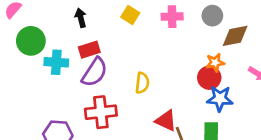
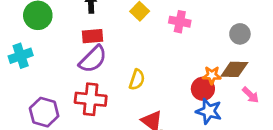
gray circle: (212, 16) -> (240, 34), moved
brown diamond: (235, 36) -> (234, 69), moved
cyan cross: (56, 62) -> (21, 56), moved, turned -35

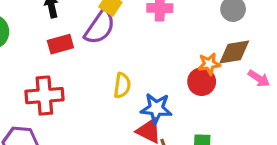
purple semicircle: (93, 59) -> (100, 27), moved
red cross: (91, 99) -> (44, 96), moved
blue star: (209, 111) -> (156, 108), moved

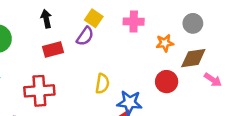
purple semicircle: (100, 27) -> (85, 36), size x0.7
orange star: (209, 64) -> (165, 43), moved

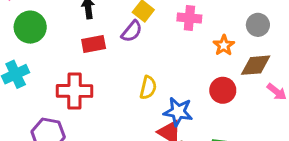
orange star: (165, 43) -> (224, 45), turned -30

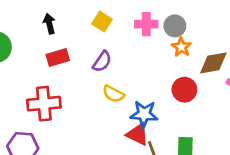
gray circle: (258, 25) -> (175, 26), moved
purple semicircle: (132, 31) -> (102, 62), moved
yellow semicircle: (148, 88) -> (113, 94), turned 110

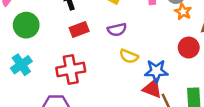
purple semicircle: (102, 62) -> (117, 30), turned 48

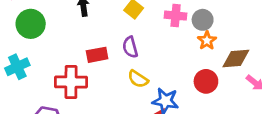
red rectangle: (79, 29) -> (97, 55), moved
purple semicircle: (117, 30) -> (130, 47), turned 78

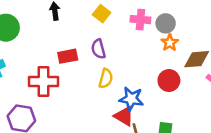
yellow semicircle: (138, 79) -> (106, 78), turned -108

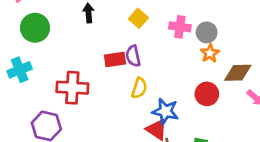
red rectangle: (68, 56) -> (115, 59), moved

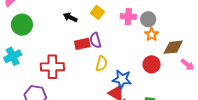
black arrow: (88, 13) -> (70, 17), moved, turned -56

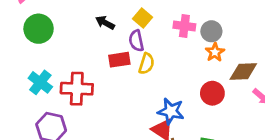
purple semicircle: (95, 40) -> (136, 41), moved
cyan cross: (13, 56) -> (40, 82), moved, turned -30
yellow semicircle: (102, 64) -> (146, 64), moved

